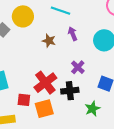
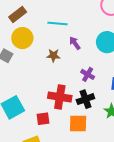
red cross: (45, 83) -> (60, 97), turned -30
orange square: (44, 109) -> (78, 124), moved, turned 30

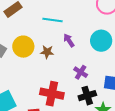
yellow circle: (22, 38) -> (23, 47), moved
black cross: (85, 99) -> (87, 96), moved

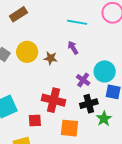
cyan line: (53, 20) -> (77, 22), moved
cyan circle: (101, 41) -> (105, 71), moved

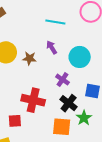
cyan circle: (105, 71) -> (80, 57), moved
black cross: (89, 104) -> (69, 103), turned -36
orange square: (69, 128) -> (62, 127), moved

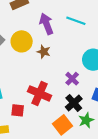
purple arrow: (52, 47) -> (46, 24), moved, size x1.5
orange square: (62, 127) -> (62, 125), turned 36

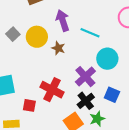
cyan line: (76, 21) -> (90, 33), moved
purple cross: (72, 79) -> (85, 77), size x1.5

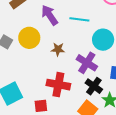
brown star: (58, 48) -> (58, 49), moved

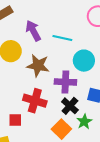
brown star: (58, 49) -> (38, 66), size x1.6
purple cross: (87, 63) -> (65, 82), turned -35

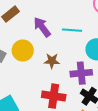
brown star: (38, 66) -> (52, 61), size x0.7

